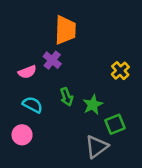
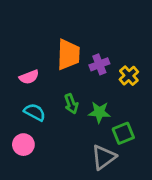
orange trapezoid: (65, 30) -> (68, 55), moved
purple cross: (52, 60) -> (99, 64), moved, turned 30
green star: (93, 105) -> (99, 112), turned 30

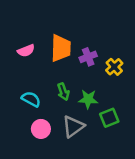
pink semicircle: (29, 77) -> (26, 51), moved
pink circle: (23, 145) -> (41, 129), moved
gray triangle: (104, 157) -> (73, 126), moved

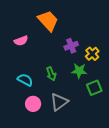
orange trapezoid: (61, 48) -> (48, 21), moved, turned -45
green star: (88, 99) -> (79, 71), moved
green square: (109, 118) -> (94, 88), moved

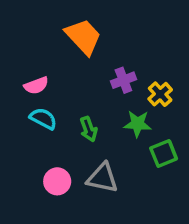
pink semicircle: (21, 41) -> (36, 85), moved
cyan semicircle: (25, 80) -> (43, 119), moved
gray triangle: (59, 102) -> (103, 178), turned 48

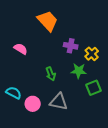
purple cross: (123, 80) -> (71, 46), turned 32
pink semicircle: (36, 85) -> (21, 49), turned -128
cyan semicircle: (43, 119) -> (14, 93), moved

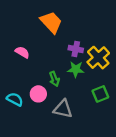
yellow cross: (92, 54) -> (98, 58), size x1.5
green star: (79, 71) -> (76, 69), moved
pink circle: (33, 104) -> (38, 94), moved

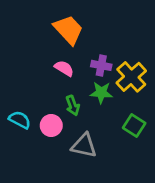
pink semicircle: (22, 52) -> (64, 68), moved
green square: (100, 94) -> (134, 125), turned -35
cyan semicircle: (15, 99) -> (20, 120), moved

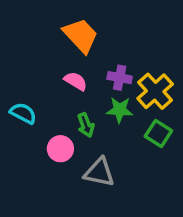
cyan semicircle: (20, 120) -> (23, 113), moved
green square: (134, 125) -> (158, 133), moved

